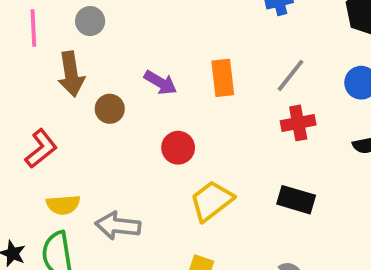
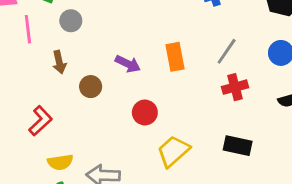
brown arrow: (71, 74) -> (59, 62), size x0.7

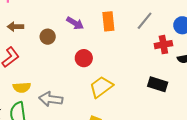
brown arrow: (59, 62) -> (15, 27), moved, turned 98
red cross: (235, 87) -> (163, 45), moved
black rectangle: (238, 146) -> (158, 84), moved

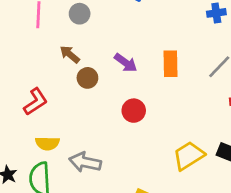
brown arrow: (15, 27) -> (70, 54), moved, turned 35
yellow trapezoid: (101, 87) -> (189, 156), moved

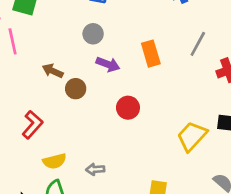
gray circle: (80, 14) -> (93, 34), moved
gray arrow: (85, 162) -> (95, 169), size x0.6

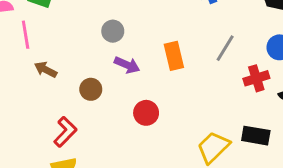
brown arrow: (53, 71) -> (46, 70), moved
red L-shape: (32, 125) -> (65, 132), moved

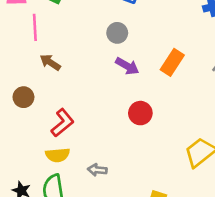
orange rectangle: (174, 56) -> (172, 62), turned 40
brown circle: (91, 89) -> (23, 97), moved

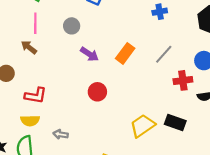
pink line: (35, 27) -> (35, 23), moved
gray circle: (117, 33) -> (72, 26), moved
red L-shape: (62, 123) -> (36, 96), turned 45

